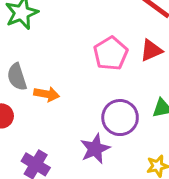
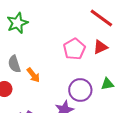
orange arrow: (47, 94) -> (33, 75), turned 42

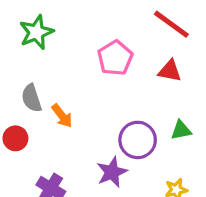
red triangle: (100, 47) -> (170, 71), turned 35
pink pentagon: (74, 49) -> (115, 58), moved

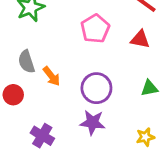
purple circle: (138, 140) -> (96, 88), moved
purple star: (112, 172) -> (93, 122), turned 30

